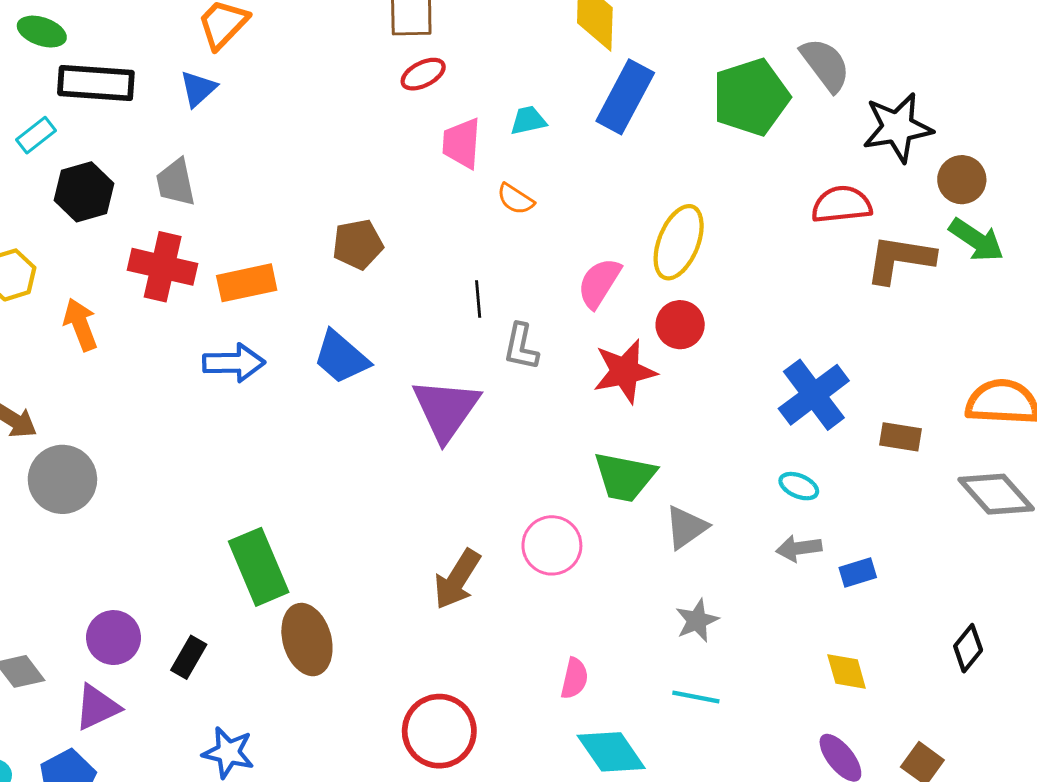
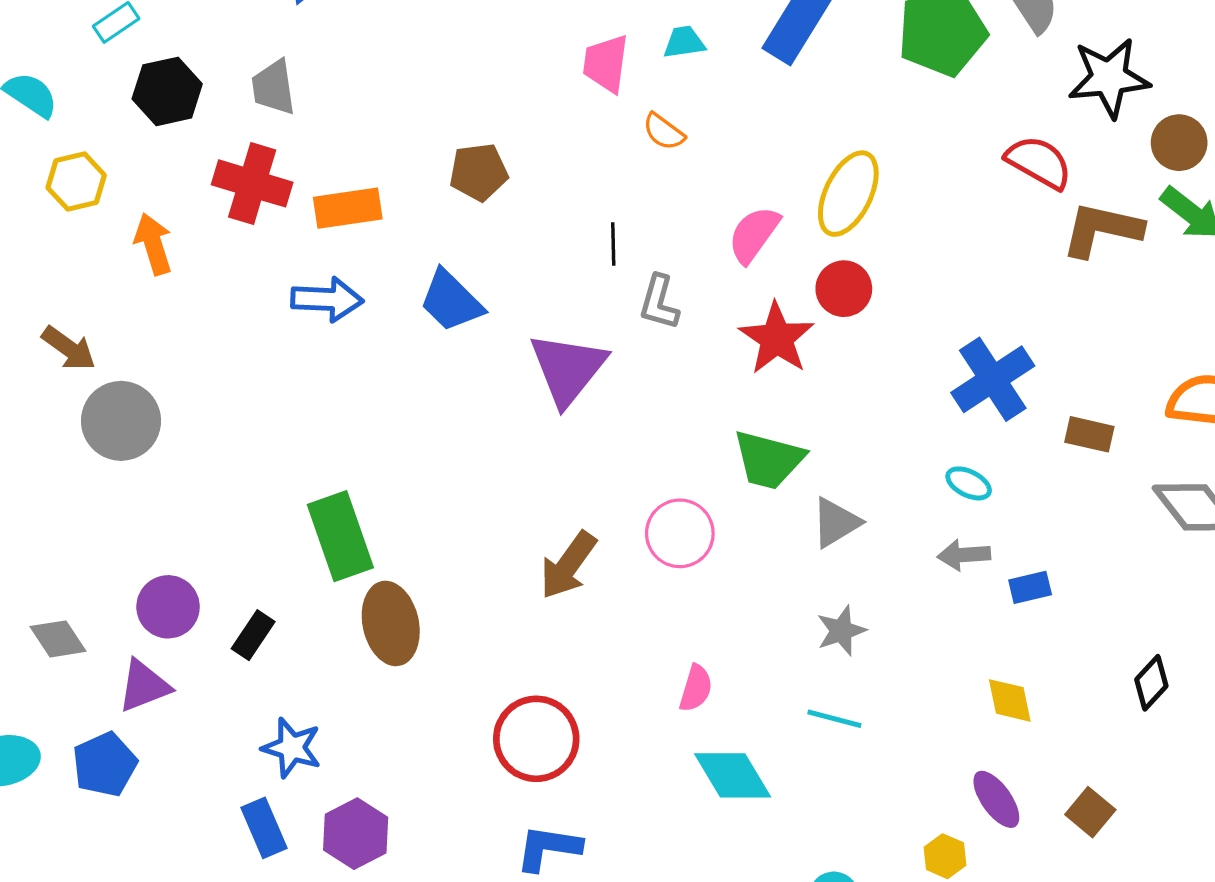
red semicircle: (842, 204) -> (1039, 162), turned 32
red star: (625, 371) -> (777, 338), turned -30

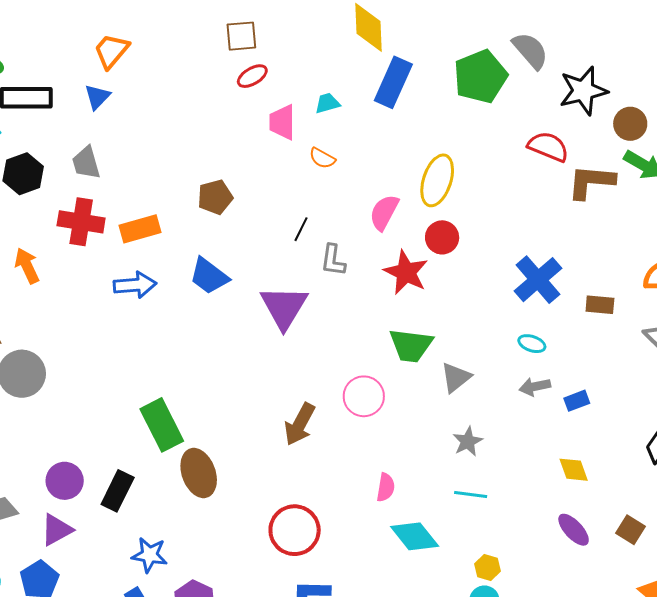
black line: (613, 244) -> (301, 229), turned 35
black rectangle: (253, 635) -> (118, 491), size x1.4
yellow hexagon: (945, 856) -> (487, 568), moved

